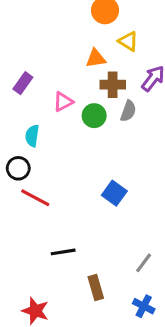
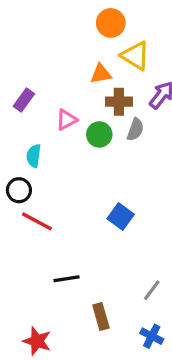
yellow triangle: (128, 41) -> (135, 56), size x1.4

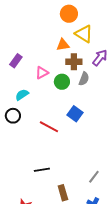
cyan semicircle: (34, 156) -> (22, 95), turned 48
blue square: (121, 216) -> (75, 114), moved
red line: (37, 221) -> (49, 127), moved

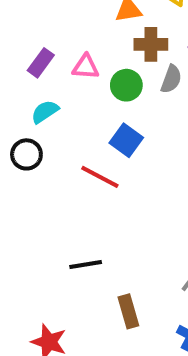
purple rectangle: (16, 61) -> (41, 63), moved
pink triangle: (42, 73) -> (86, 67), turned 32
blue square: (75, 114) -> (126, 140), moved

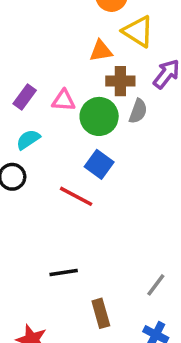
green circle: (126, 85) -> (99, 116), size x1.4

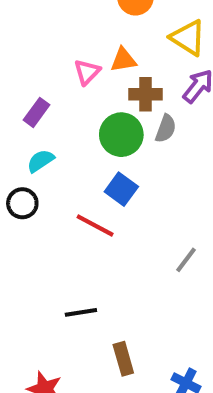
yellow triangle: (138, 31) -> (188, 38), moved
pink triangle: (64, 101) -> (87, 72), moved, turned -50
gray line: (156, 285) -> (186, 260), moved

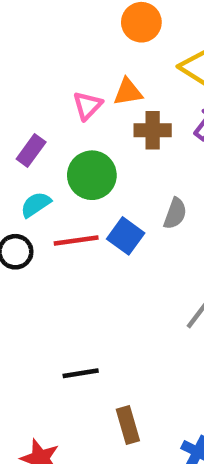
gray semicircle: (166, 129) -> (175, 213), moved
green circle: (121, 135) -> (92, 175), moved
red line: (95, 226) -> (76, 240), moved, turned -36

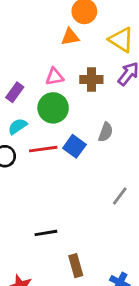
orange triangle: (128, 92) -> (70, 37), moved
pink triangle: (87, 105) -> (54, 77), moved, turned 36

